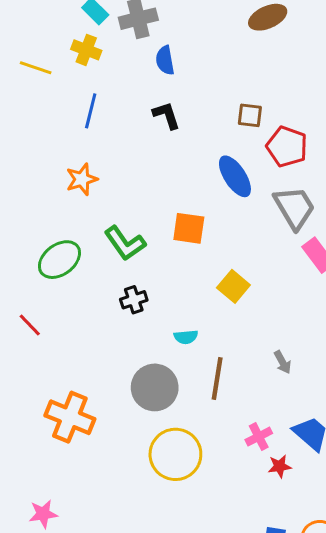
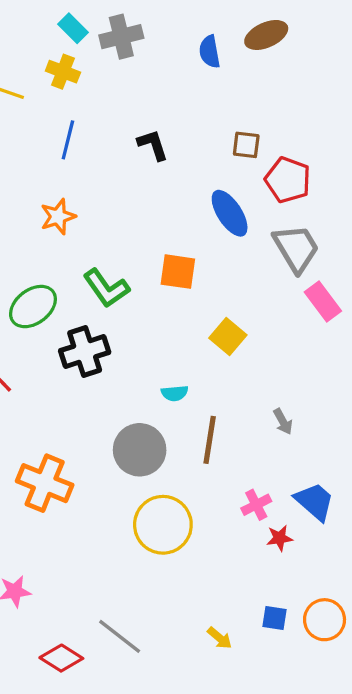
blue semicircle: (165, 60) -> (210, 52), moved
black cross: (134, 300) -> (85, 351), moved, size x1.6

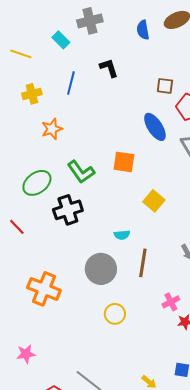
cyan rectangle: (73, 28) -> (61, 40), moved
yellow cross: (63, 72) -> (32, 94), moved, turned -36
blue line: (68, 140) -> (71, 83), moved
black L-shape: (153, 145) -> (109, 68), moved
yellow circle: (163, 525) -> (115, 314), size x0.6

